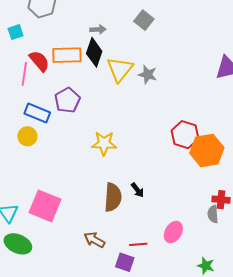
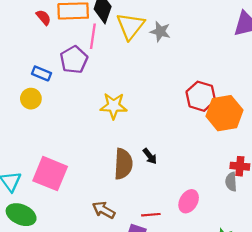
red semicircle: (39, 61) -> (43, 17), size x0.7
pink line: (24, 74) -> (93, 36), moved
blue rectangle: (37, 113) -> (41, 73), size x0.7

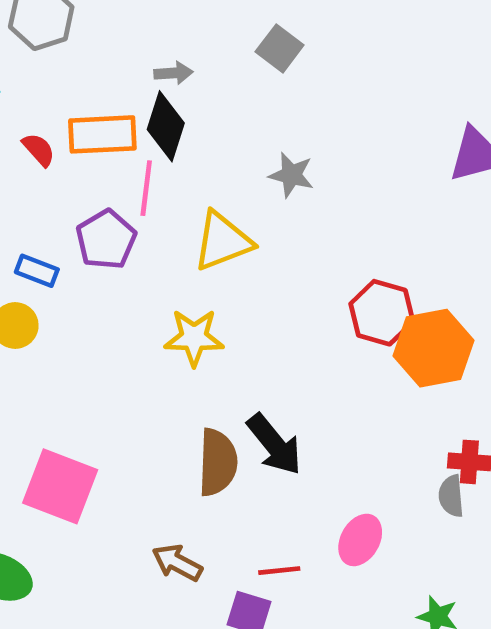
yellow triangle: (130, 26) -> (223, 241), moved, turned 32
black arrow: (150, 156) -> (274, 444), size x1.8

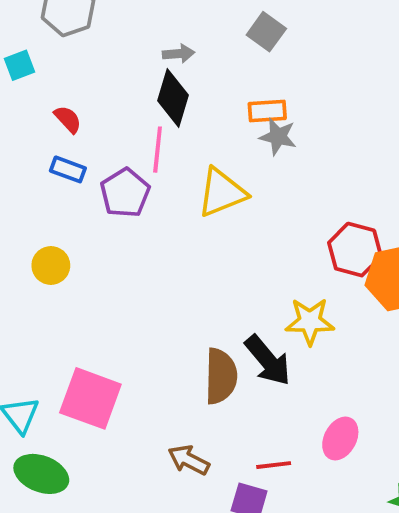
orange rectangle: (102, 134) -> (267, 111), moved, size x0.7
blue rectangle: (37, 271) -> (68, 169), moved
yellow star: (194, 338) -> (310, 321), moved

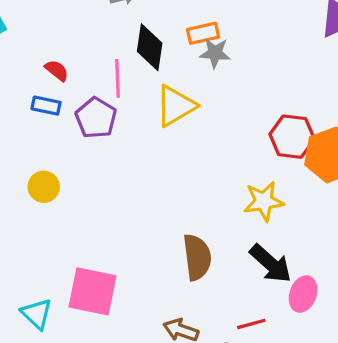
black diamond: (173, 98) -> (150, 47), moved
red semicircle: (68, 119) -> (57, 70), moved
black arrow: (268, 360) -> (271, 264), moved

